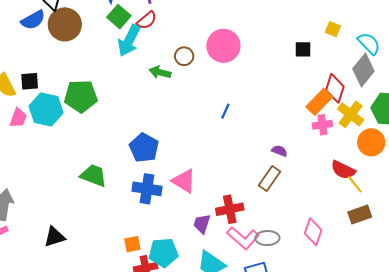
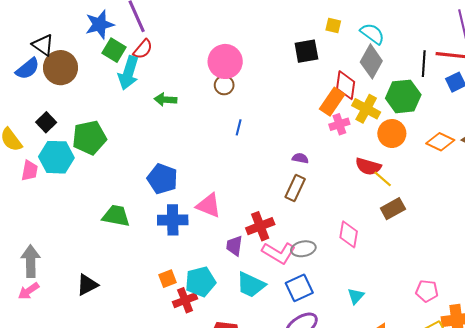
black square: (303, 49) -> (306, 51), size x1.4
brown circle: (184, 56) -> (224, 85), moved
black square: (30, 81) -> (46, 122), moved, turned -30

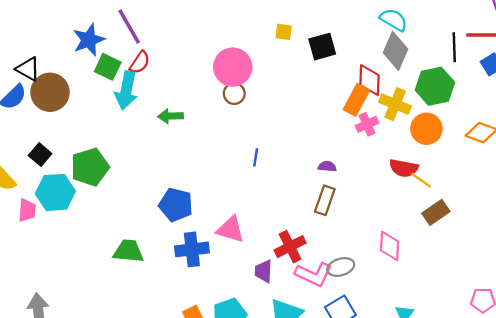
yellow square: (333, 25) -> (284, 32), moved
blue line: (239, 127) -> (256, 157), moved

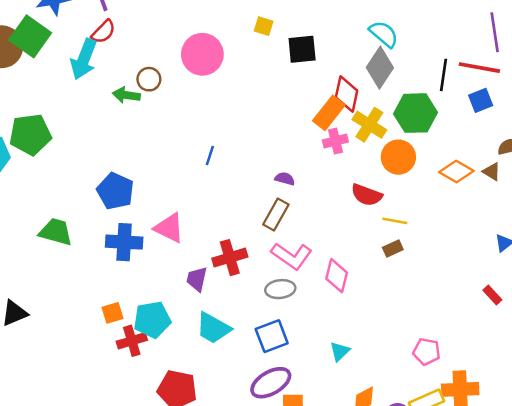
green square: (108, 67) -> (30, 36), moved, size x1.4
brown circle: (234, 94) -> (149, 79), moved
yellow line: (421, 180) -> (395, 221), moved, turned -35
brown rectangle: (436, 212) -> (393, 248), size x0.7
pink L-shape: (314, 274) -> (292, 256), moved

